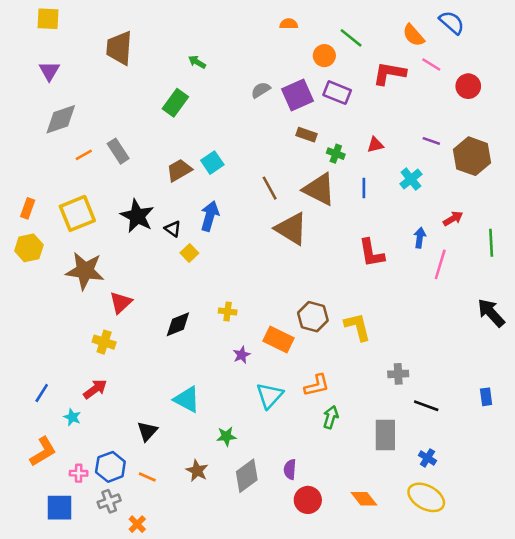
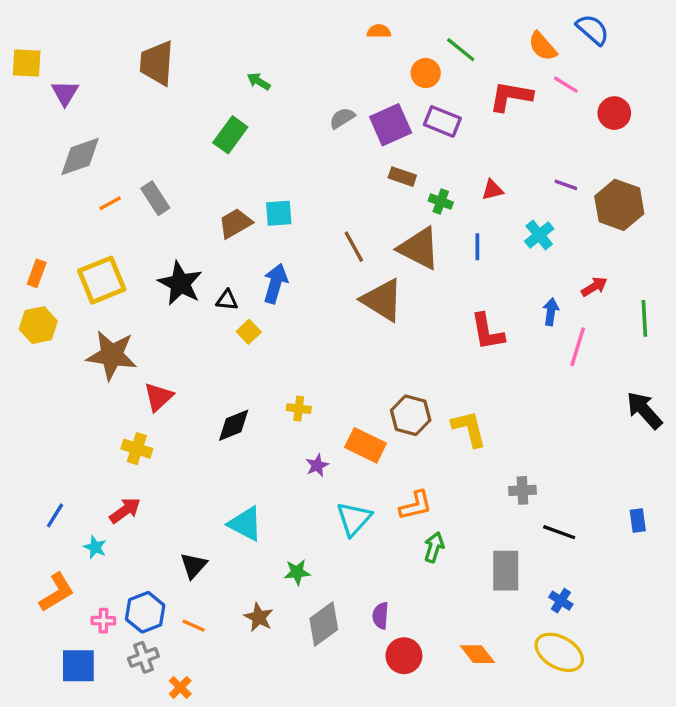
yellow square: (48, 19) -> (27, 63), moved
cyan square: (212, 163) -> (279, 213), turned 30
black triangle: (173, 229) -> (227, 300), turned -30

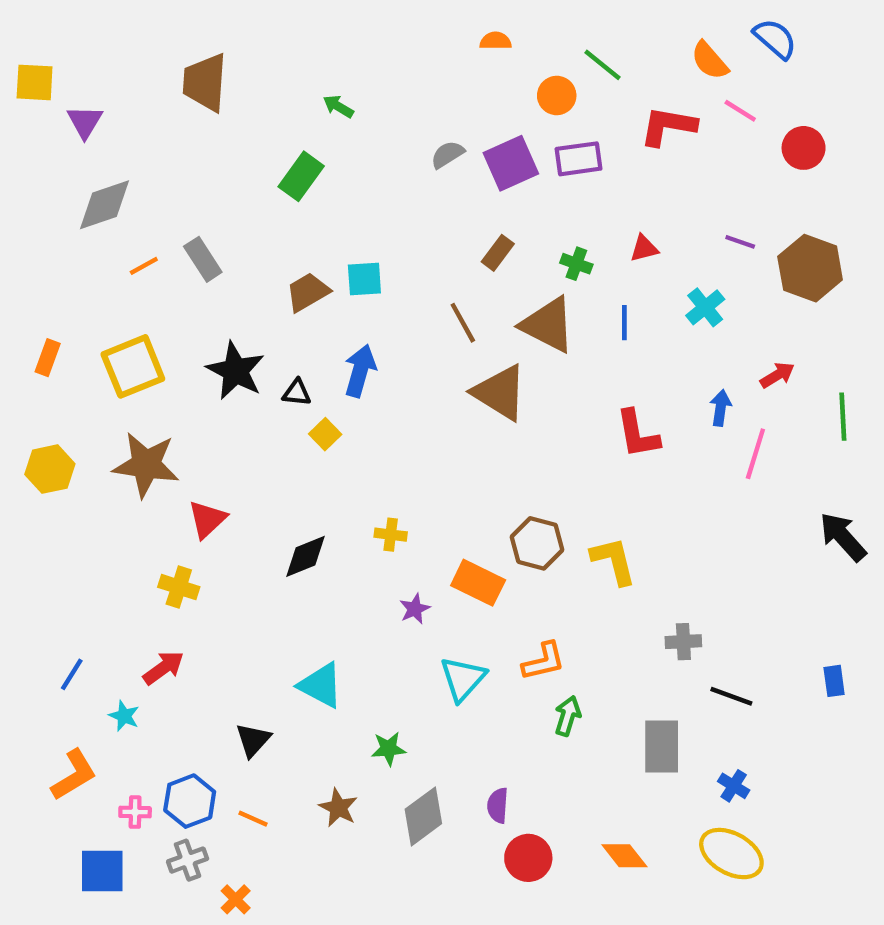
purple rectangle: (442, 121) -> (579, 159), turned -30
brown rectangle: (402, 177) -> (498, 253), moved, turned -72
yellow hexagon: (38, 325) -> (50, 469), moved

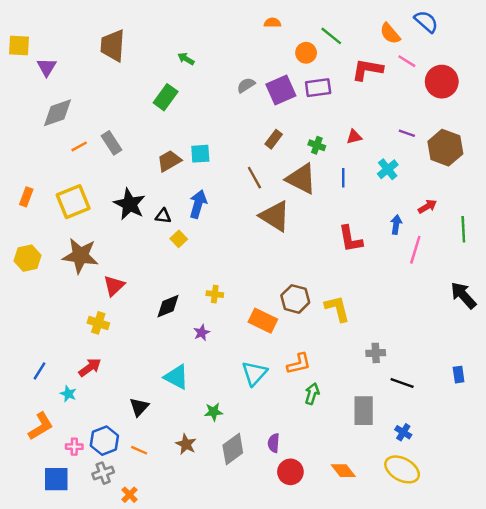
red circle: (804, 148) -> (442, 82), size x1.4
purple star: (415, 609) -> (202, 333), moved

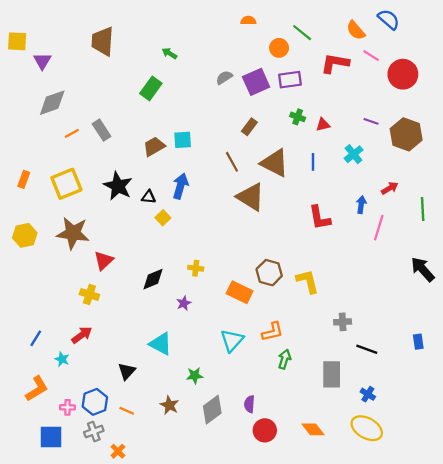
green cross: (317, 145) -> (298, 117), moved

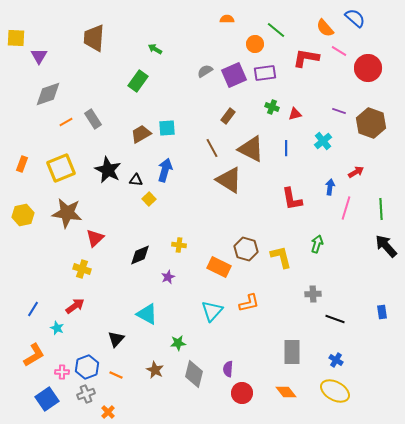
green line: (423, 209) -> (381, 209), moved
green arrow: (285, 359) -> (317, 244), moved
gray rectangle: (332, 374) -> (292, 352), moved
gray diamond: (212, 410) -> (194, 374), turned -40
blue square: (51, 437) -> (47, 399), turned -35

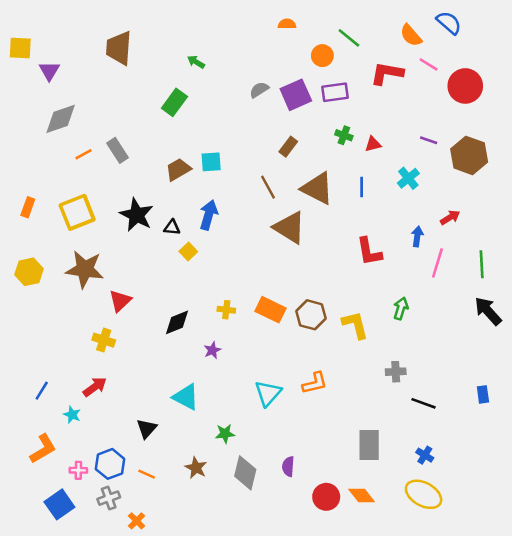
orange rectangle: (219, 267) -> (271, 310), moved
red circle: (242, 393) -> (326, 497), moved

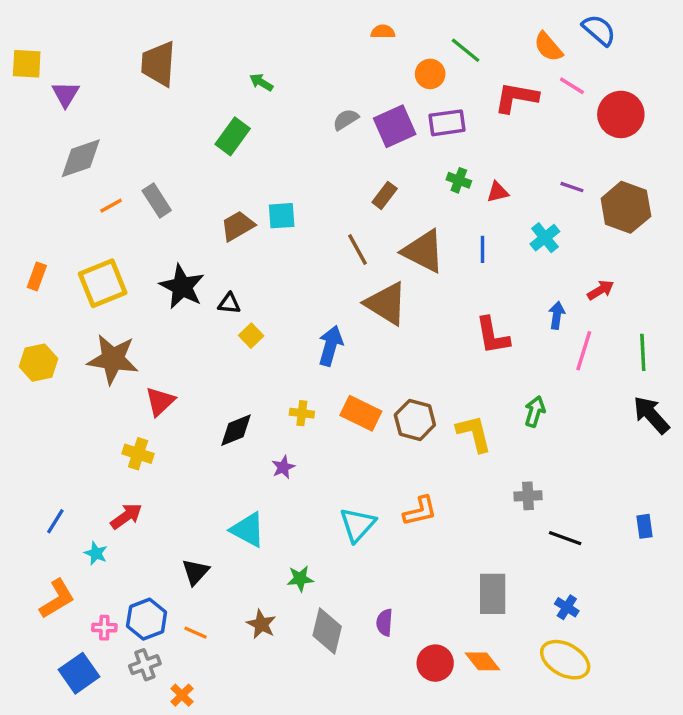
blue arrow: (209, 215) -> (331, 346), moved

